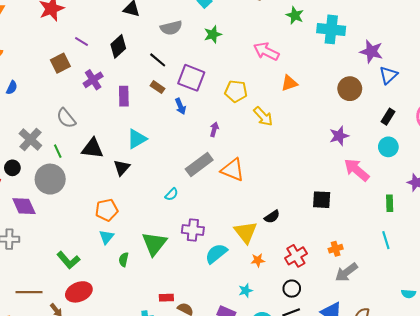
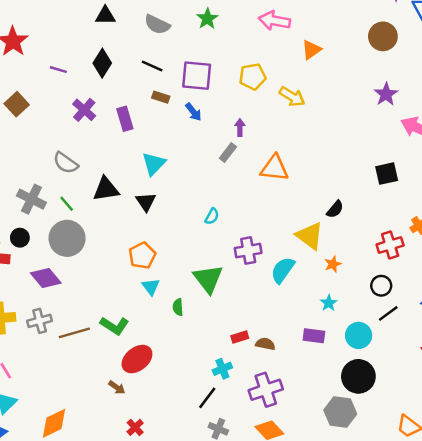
gray semicircle: (171, 28) -> (157, 24), turned 55
brown square: (60, 63) -> (17, 104), moved
gray rectangle: (199, 164) -> (228, 152), moved, size x0.6
red cross: (296, 256) -> (390, 245), moved, turned 30
brown line: (29, 292) -> (74, 333), moved

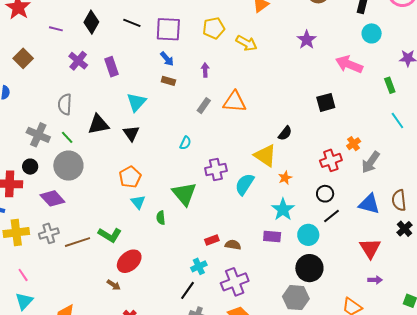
purple star: (386, 94) -> (307, 40), moved
brown rectangle: (161, 97) -> (168, 81), moved
gray rectangle: (228, 152) -> (204, 106), moved
gray semicircle: (66, 163) -> (65, 104), turned 60
cyan star: (329, 303) -> (283, 209), size x1.6

